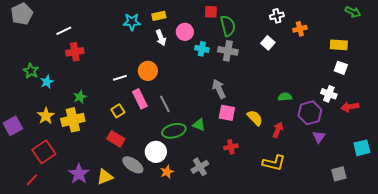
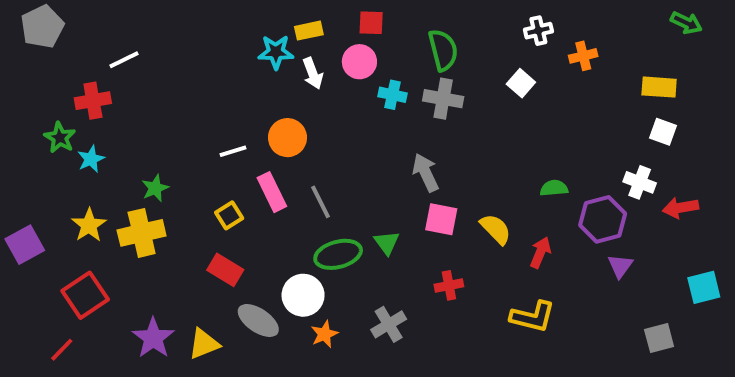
red square: (211, 12) -> (371, 23), moved
cyan star: (132, 22) -> (276, 52), moved
red cross: (75, 52) -> (93, 101), moved
green triangle: (199, 125) -> (387, 243), turned 32

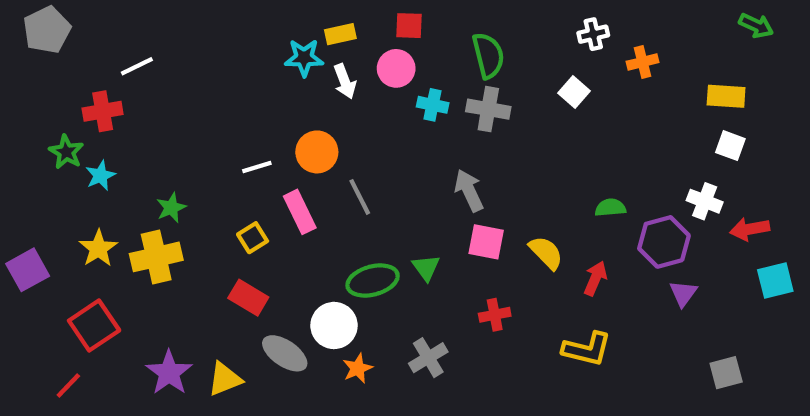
gray line: (321, 202) -> (360, 197), moved
cyan square: (704, 287) -> (775, 280), moved

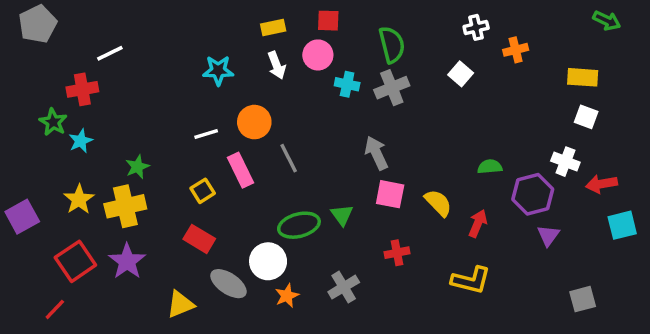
cyan star: (304, 58) -> (218, 70), moved
gray cross: (488, 109) -> (392, 88), turned -32
purple star: (169, 373) -> (127, 261), moved

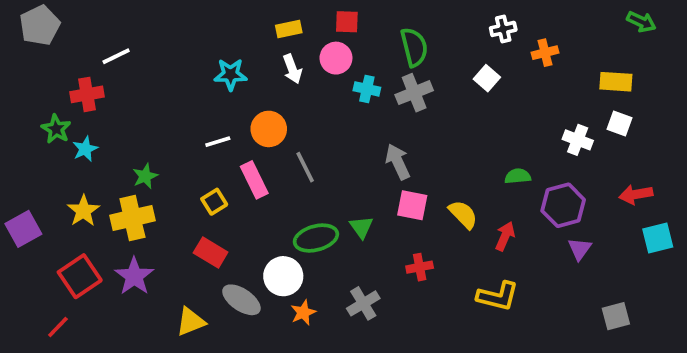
white cross: (565, 162) -> (578, 140), moved

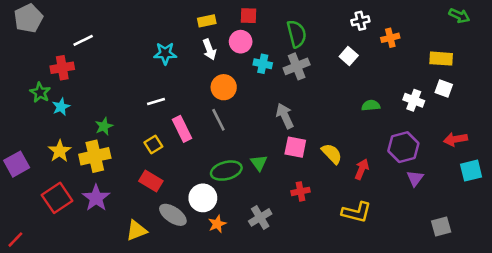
orange circle: (269, 129) -> (224, 87), moved
green semicircle: (518, 176) -> (371, 105), moved
red line: (58, 327) -> (15, 240), moved

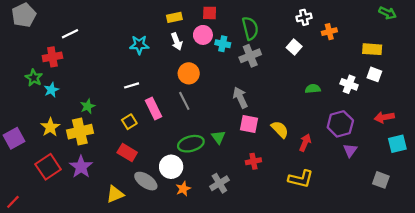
cyan cross: (263, 64) -> (223, 44), moved
gray square: (441, 227) -> (381, 180), moved, turned 35

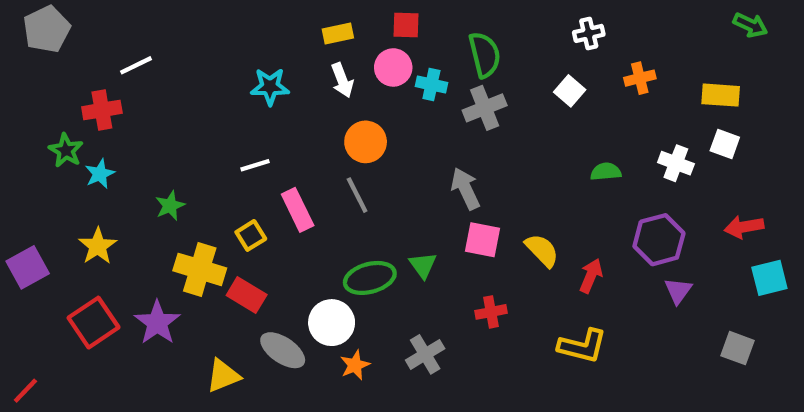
orange cross: (329, 32) -> (640, 78), moved
yellow cross: (80, 132) -> (200, 269), moved, turned 30

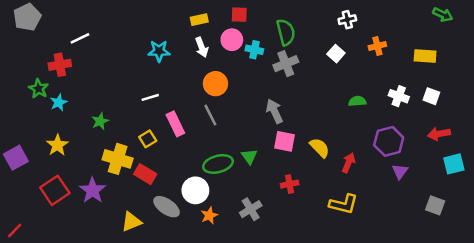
white square: (725, 144) -> (431, 96), moved

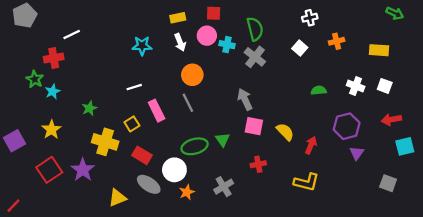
gray cross: (286, 64) -> (255, 57), turned -30
red rectangle: (145, 174) -> (142, 155), moved

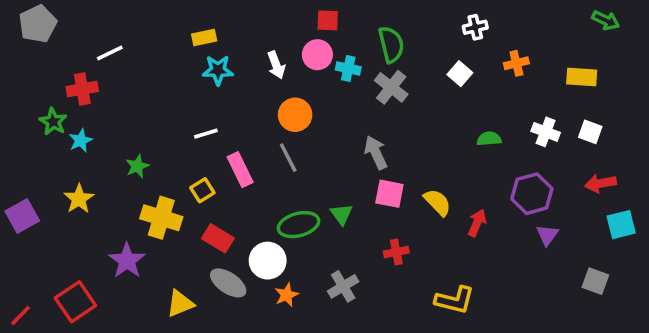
yellow rectangle: (178, 18) -> (204, 38), moved
red square: (49, 170) -> (75, 302), moved
yellow L-shape: (306, 182) -> (455, 300), moved

